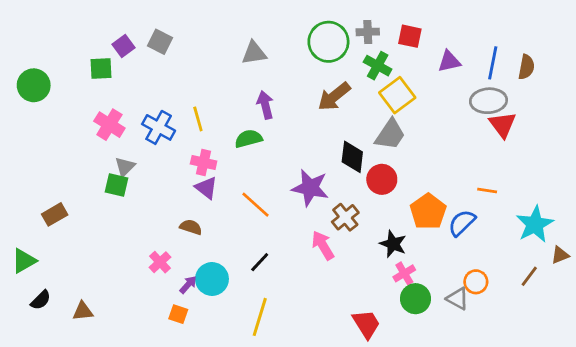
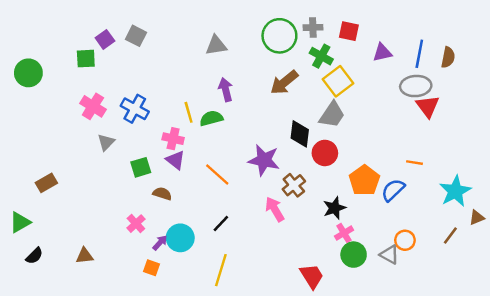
yellow line: (198, 119) -> (189, 112), moved
green square: (116, 185) -> (141, 167), moved, turned -30
black star: (393, 244) -> (334, 208), turned 30
brown triangle: (83, 311) -> (85, 256), moved

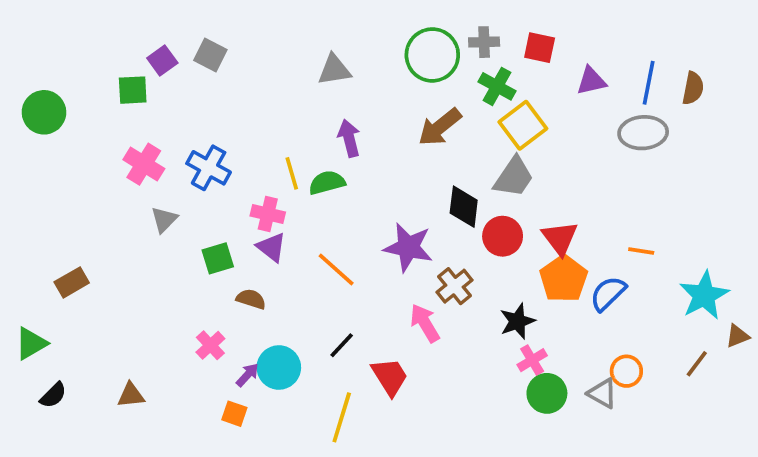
red triangle: (428, 106) -> (560, 238), moved
red trapezoid: (312, 276) -> (390, 377), moved

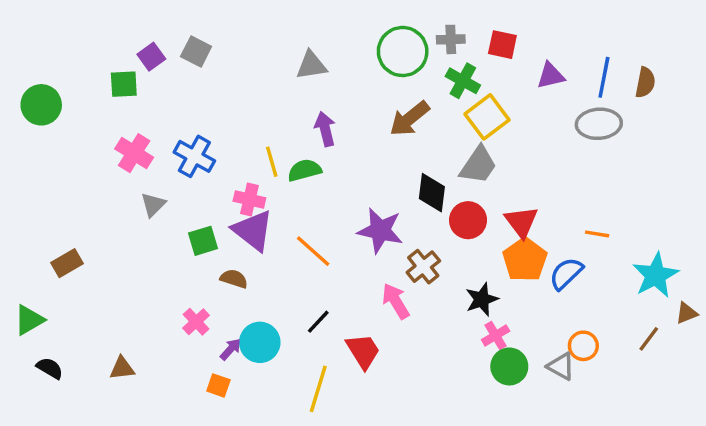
purple triangle: (271, 247) -> (253, 230), size x1.5
black semicircle: (53, 395) -> (50, 368), turned -104

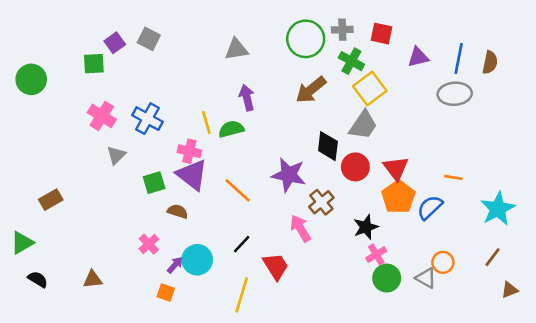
brown triangle: (687, 313) -> (510, 290), moved

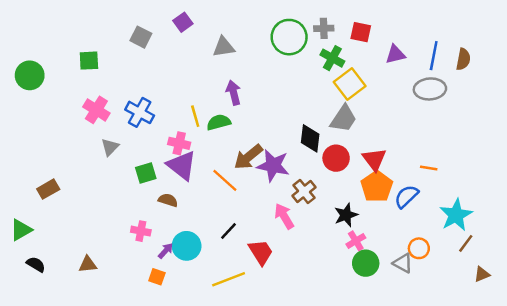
purple square: (115, 43) -> (183, 22), moved
brown arrow: (311, 90) -> (248, 157), moved
cyan star: (498, 209) -> (456, 215), moved
pink cross: (149, 244) -> (141, 231), turned -36
yellow line: (242, 295) -> (229, 279), turned 52

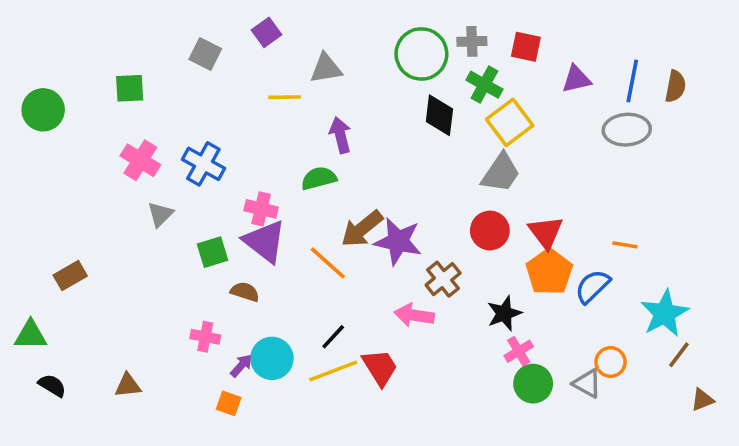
yellow line: (195, 116) -> (285, 97), moved, turned -75
black diamond: (310, 138) -> (439, 115), moved
pink arrow: (284, 216) -> (414, 315), turned -50
green triangle: (21, 230) -> (31, 335), turned 30
yellow line: (229, 279) -> (333, 371), moved

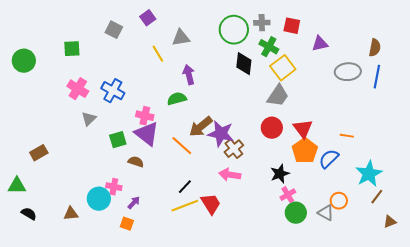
blue line: (632, 81) -> (377, 77), moved
yellow line: (285, 97) -> (158, 54), turned 60
brown cross: (443, 279) -> (234, 149), moved
cyan circle: (272, 358) -> (99, 199), moved

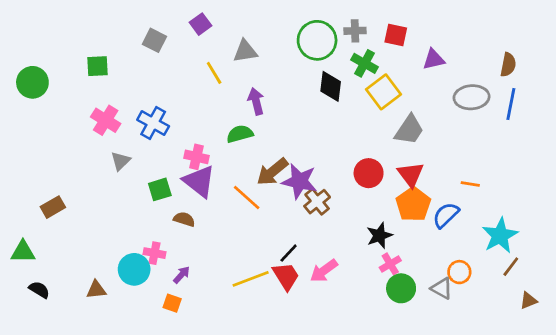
gray trapezoid: (278, 96) -> (409, 130), moved
pink arrow: (230, 175) -> (324, 271), moved, turned -45
black line: (185, 187) -> (289, 253), moved

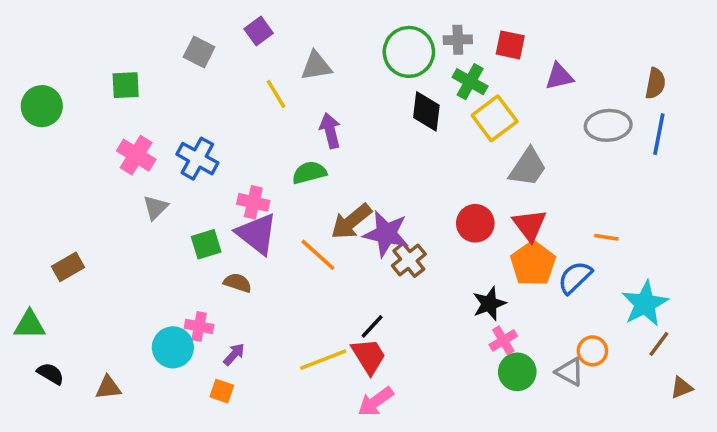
pink arrow: (324, 271) -> (376, 402), moved
brown triangle: (96, 290) -> (108, 388), moved

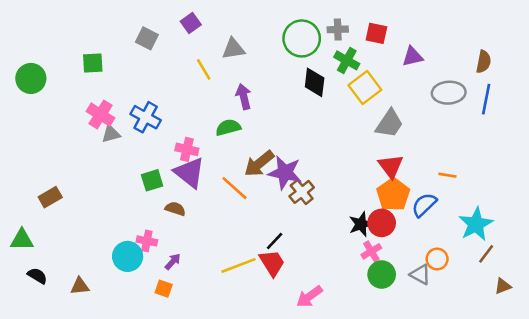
gray triangle: (155, 208) -> (111, 134), moved, turned 30
red circle: (475, 223) -> (382, 223), moved
pink arrow: (376, 402) -> (309, 296), moved

